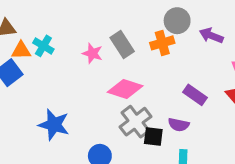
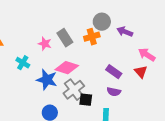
cyan cross: (43, 46) -> (23, 63), moved
blue star: (54, 125) -> (47, 80), moved
purple semicircle: (179, 125) -> (114, 92), moved

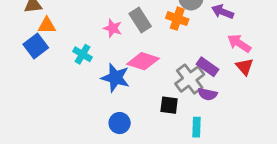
orange cross: (92, 37) -> (177, 19), turned 35
pink arrow: (147, 55) -> (239, 43), moved
gray cross: (74, 90) -> (190, 79), moved

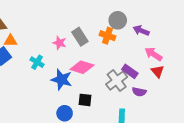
purple semicircle: (207, 94) -> (139, 92), moved
black square: (169, 105) -> (85, 100), moved

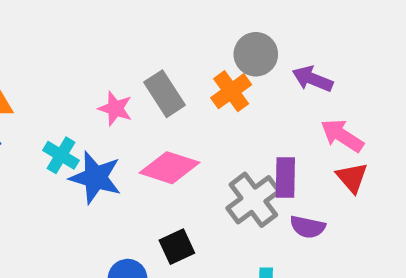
orange cross: (107, 36) -> (231, 91), turned 35
purple rectangle: (130, 71) -> (285, 178), turned 56
blue star: (62, 80) -> (96, 178), moved
black square: (85, 100) -> (177, 247), turned -32

